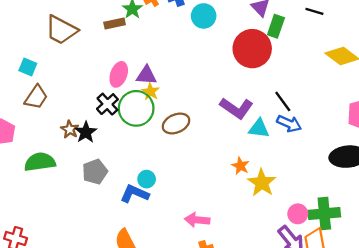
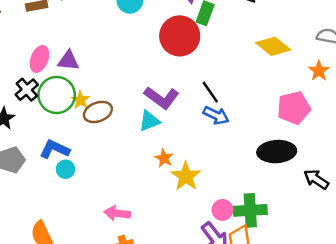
yellow star: (150, 92) -> (81, 100), moved
cyan triangle: (259, 128) -> (149, 121), moved, turned -30
blue L-shape: (135, 194) -> (55, 149), moved

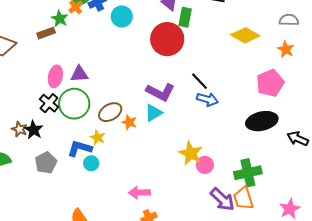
yellow star: (81, 100) -> (98, 137), moved
orange star: (164, 158) -> (129, 122), moved
pink circle: (222, 210) -> (205, 165), moved

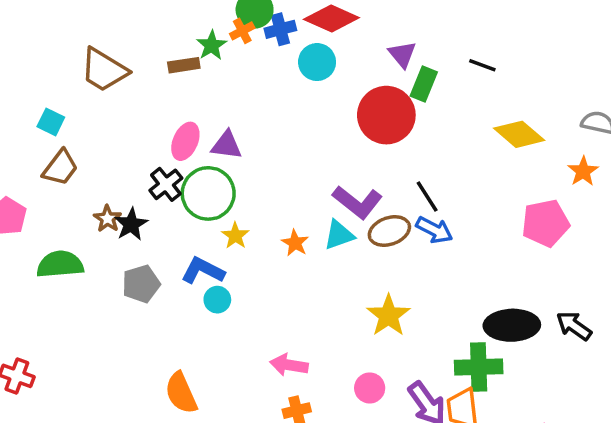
brown ellipse: (110, 112) -> (389, 231), moved
black ellipse: (262, 121) -> (512, 325), moved
yellow star: (98, 137) -> (235, 236), moved
pink circle: (205, 165) -> (370, 388), moved

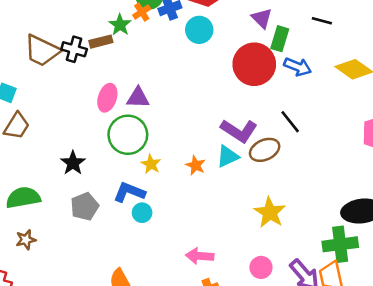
black cross: (166, 184) -> (74, 49), moved, turned -30
brown star: (107, 219) -> (26, 240), moved, turned 30
blue arrow: (434, 230) -> (298, 67), moved

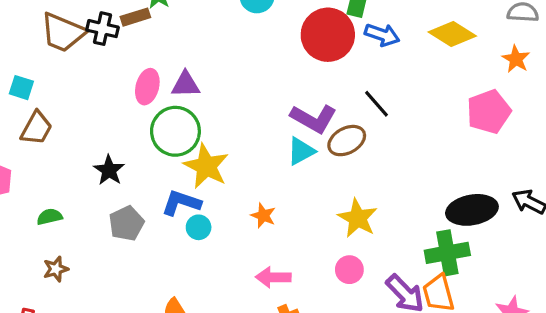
yellow star: (151, 164) -> (206, 166), size x1.8
orange star: (196, 165) -> (263, 216), moved
green semicircle: (23, 198) -> (50, 217), size x0.6
pink circle: (261, 267) -> (349, 270), moved

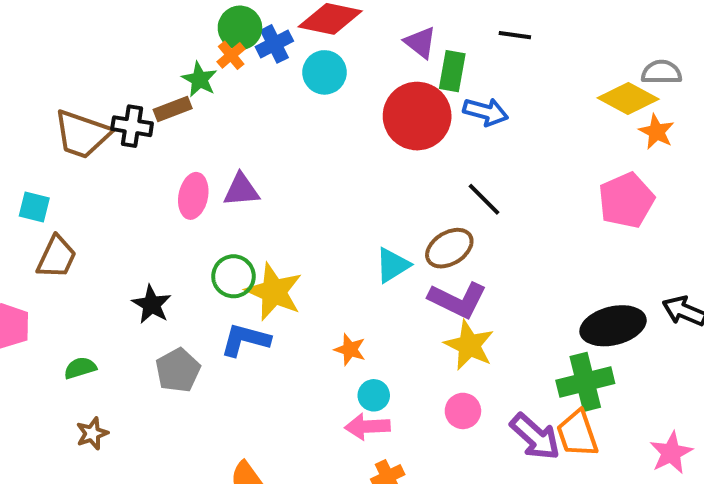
yellow diamond: (452, 34) -> (628, 99), moved
purple L-shape: (314, 119) -> (458, 300), moved
green circle: (175, 131) -> (233, 276), moved, size x0.7
cyan circle: (199, 227) -> (374, 395), moved

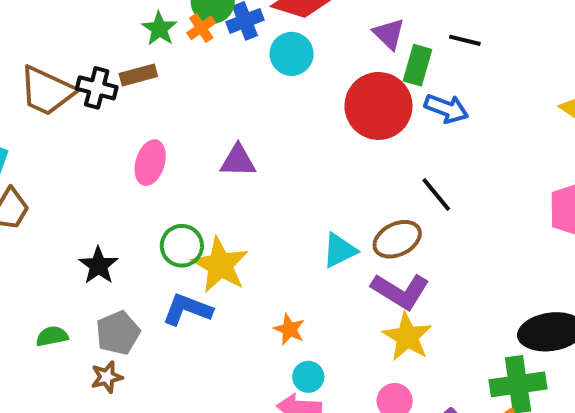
black line: (515, 35) -> (465, 40), moved
green star: (199, 79) -> (159, 29), moved
purple triangle: (241, 190) -> (238, 161), moved
green semicircle: (80, 368) -> (52, 336), moved
brown star: (92, 433) -> (107, 377), moved

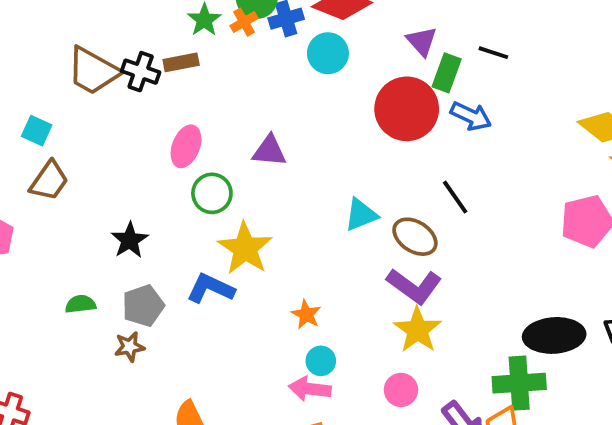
brown ellipse: (397, 239) -> (415, 237), turned 54
green circle: (182, 246) -> (212, 193), moved
cyan triangle: (340, 250) -> (361, 215), moved

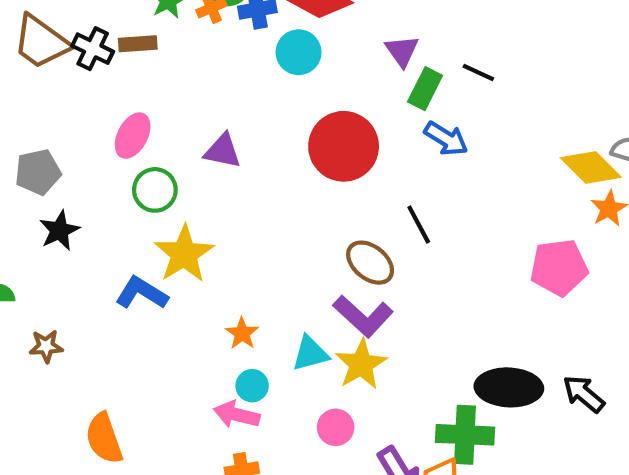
red circle: (407, 109) -> (344, 146), moved
cyan triangle: (361, 215) -> (310, 353), moved
gray pentagon: (143, 306) -> (38, 172), moved

